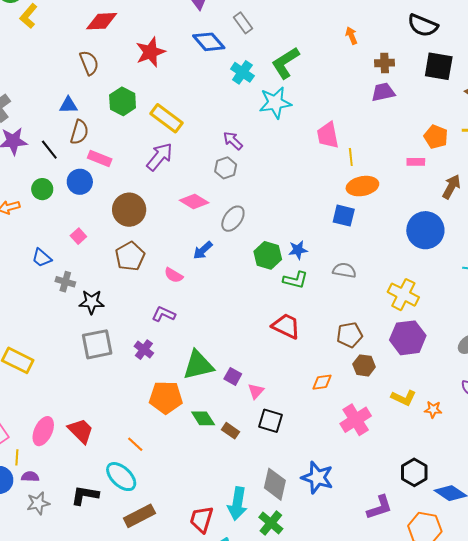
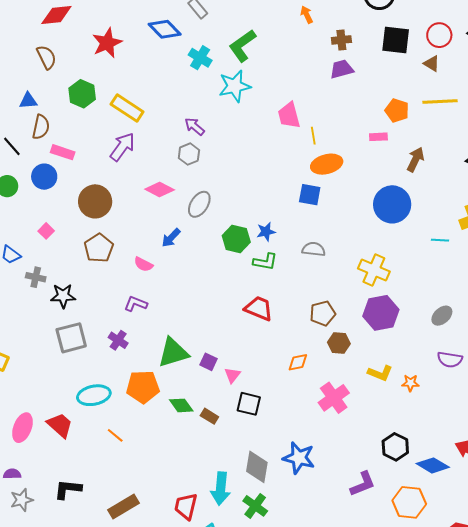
cyan ellipse: (121, 477) -> (94, 395), moved, turned -52

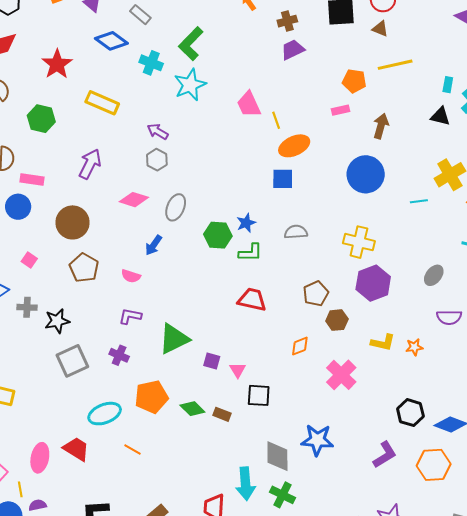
yellow rectangle: (127, 108) -> (102, 103), moved
green triangle: (173, 352) -> (174, 339), moved

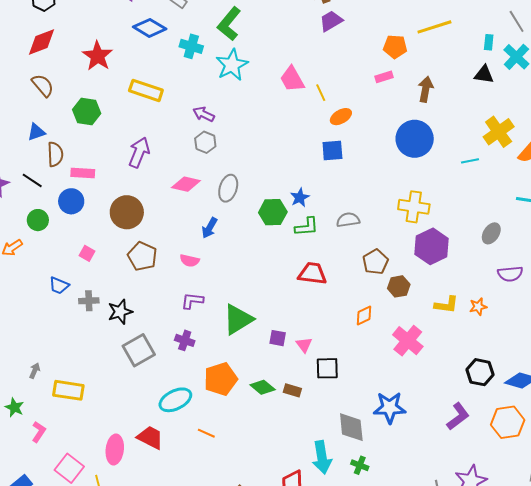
orange ellipse: (294, 146) -> (341, 117), size x0.7
gray semicircle: (296, 232) -> (348, 220), moved
green cross: (283, 495) -> (360, 465), size x0.7

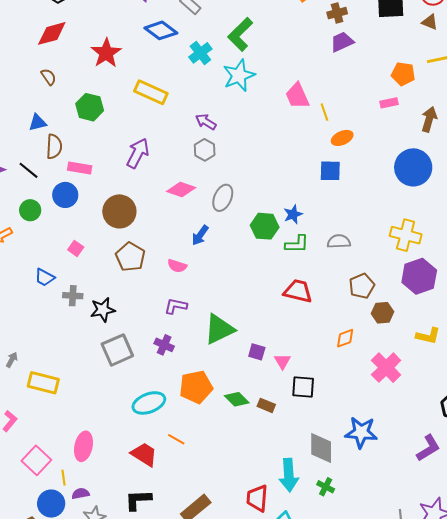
cyan cross: (191, 46) -> (200, 53), turned 30
brown semicircle: (43, 85) -> (49, 77), size x0.7
red trapezoid: (150, 437) -> (144, 454), moved

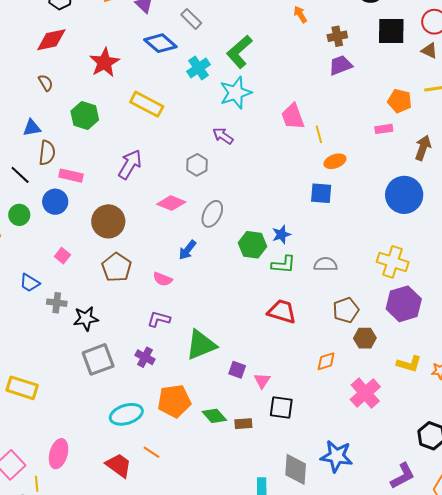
purple arrow: (206, 122) -> (223, 136), moved
brown rectangle: (266, 405) -> (243, 424), turned -30

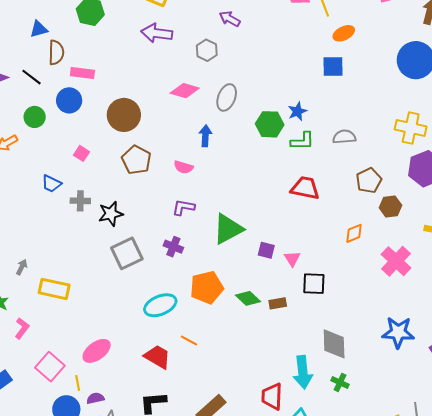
purple arrow: (130, 164) -> (157, 33), moved, turned -108
blue arrow: (187, 250) -> (205, 136), turned 150
pink ellipse: (59, 454) -> (97, 351), turned 44
blue star: (337, 456) -> (398, 332), moved

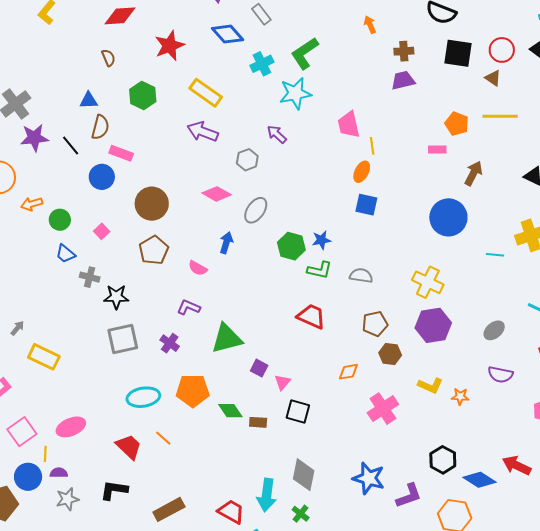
orange ellipse: (344, 33) -> (362, 172), moved, turned -50
green circle: (35, 117) -> (60, 220), moved
red trapezoid: (272, 396) -> (231, 512), turned 104

